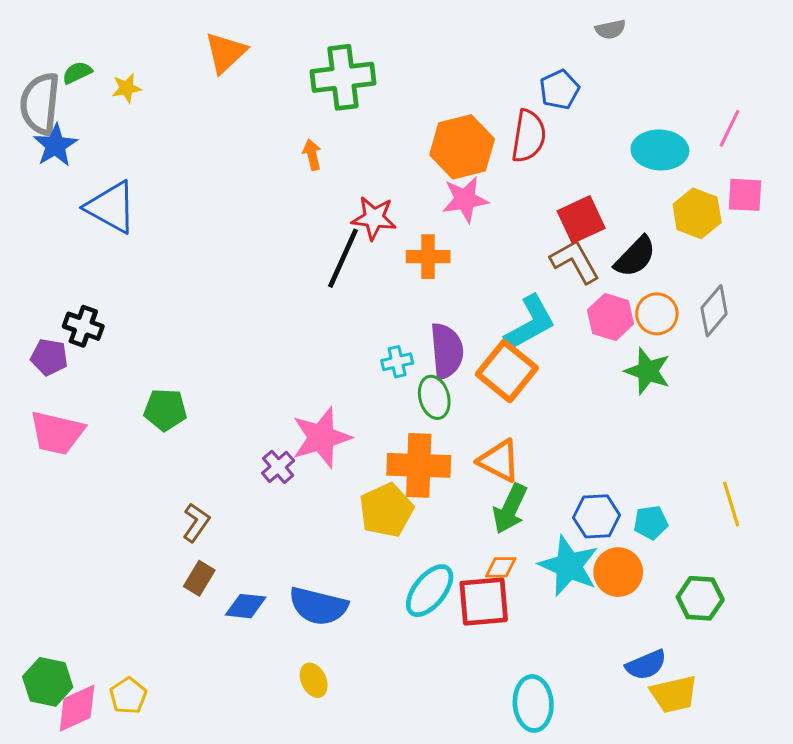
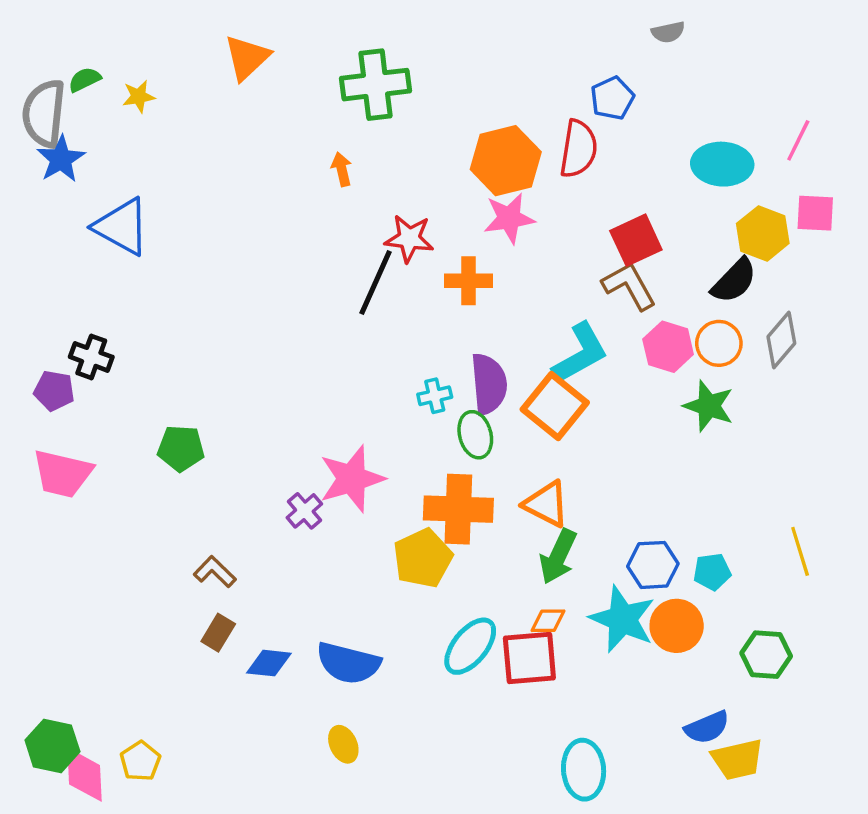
black semicircle: (635, 257) -> (734, 281), moved
brown L-shape: (196, 523) -> (215, 572), turned -81
pink diamond: (77, 708) -> (85, 775), turned -68

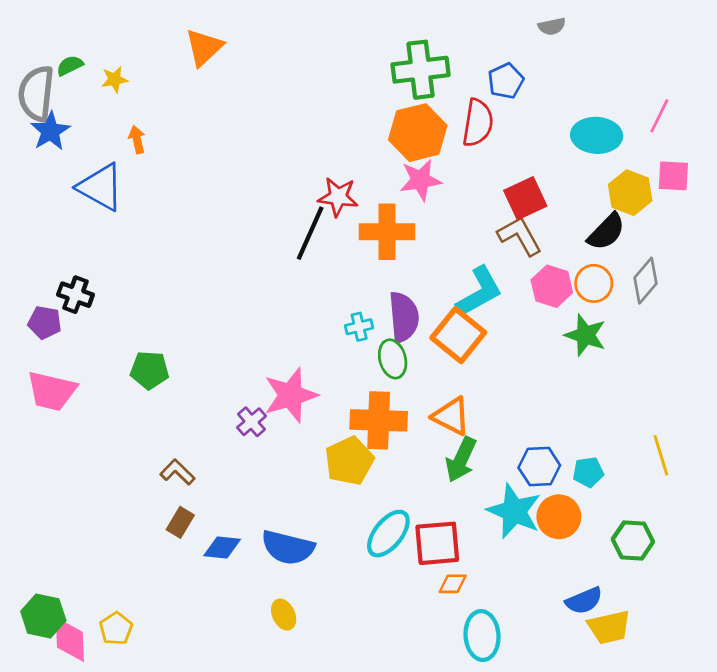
green cross: (375, 85) -> (421, 70), moved
orange arrow: (342, 169) -> (137, 140), moved
orange cross: (469, 281) -> (387, 232), size x1.4
orange diamond: (548, 621) -> (453, 584), moved

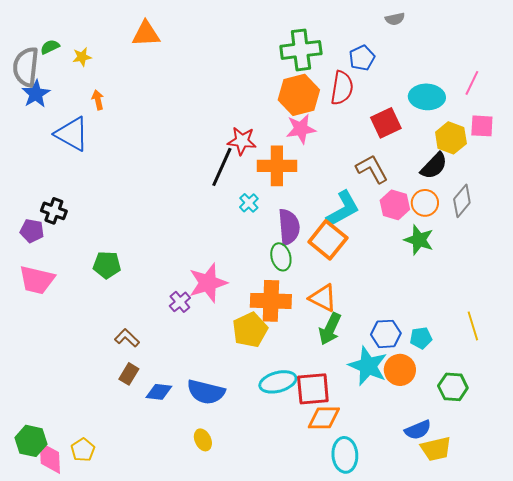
orange triangle: (204, 47) -> (146, 34), turned 40
red square: (525, 198) -> (386, 123), moved
cyan cross: (359, 327) -> (249, 203), moved, turned -30
cyan ellipse: (388, 534) -> (278, 382), turned 36
orange diamond: (453, 584) -> (324, 418), size x1.6

